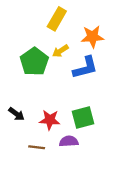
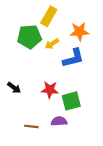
green pentagon: (34, 62) -> (29, 37), moved, turned 30
black arrow: (16, 114) -> (14, 88), moved
red star: (50, 120) -> (50, 90), moved

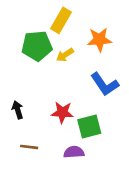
blue L-shape: (73, 58) -> (105, 84), moved, turned 70
black arrow: (14, 88) -> (18, 110), turned -144
brown line: (31, 126) -> (29, 147), moved

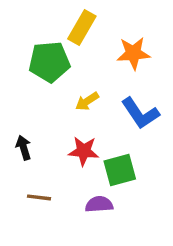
yellow arrow: (65, 55) -> (87, 101), moved

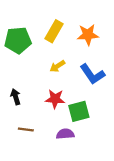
yellow rectangle: (82, 27) -> (54, 31), moved
green pentagon: (49, 62) -> (18, 40), moved

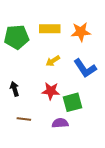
yellow rectangle: (54, 31) -> (50, 29), turned 60

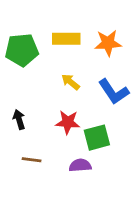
yellow arrow: (53, 61) -> (70, 82), turned 72

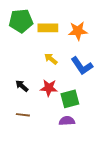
green pentagon: (22, 50) -> (21, 21), moved
black arrow: (19, 119) -> (22, 86), moved, turned -32
purple semicircle: (80, 165) -> (67, 121), moved

